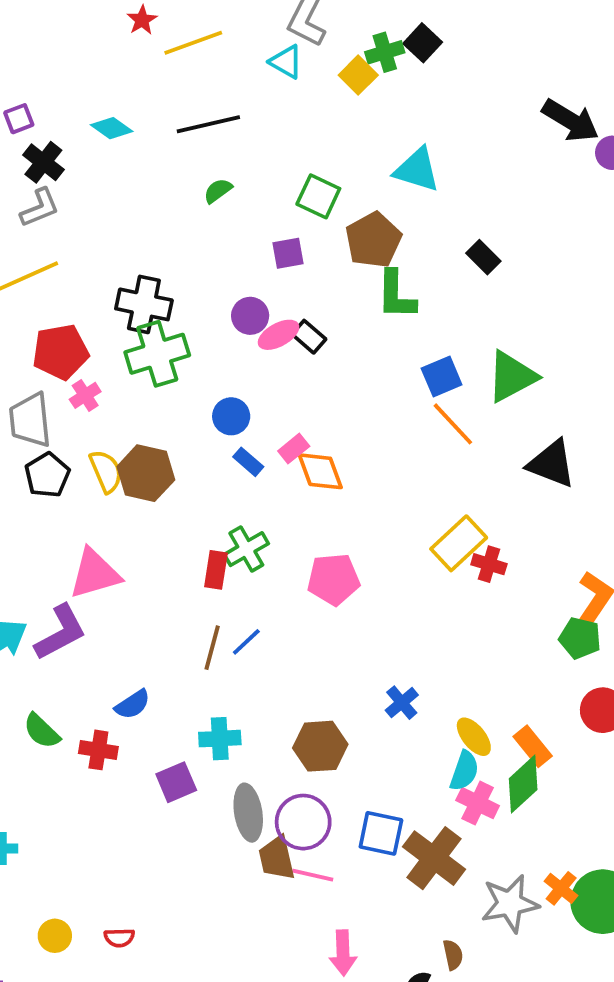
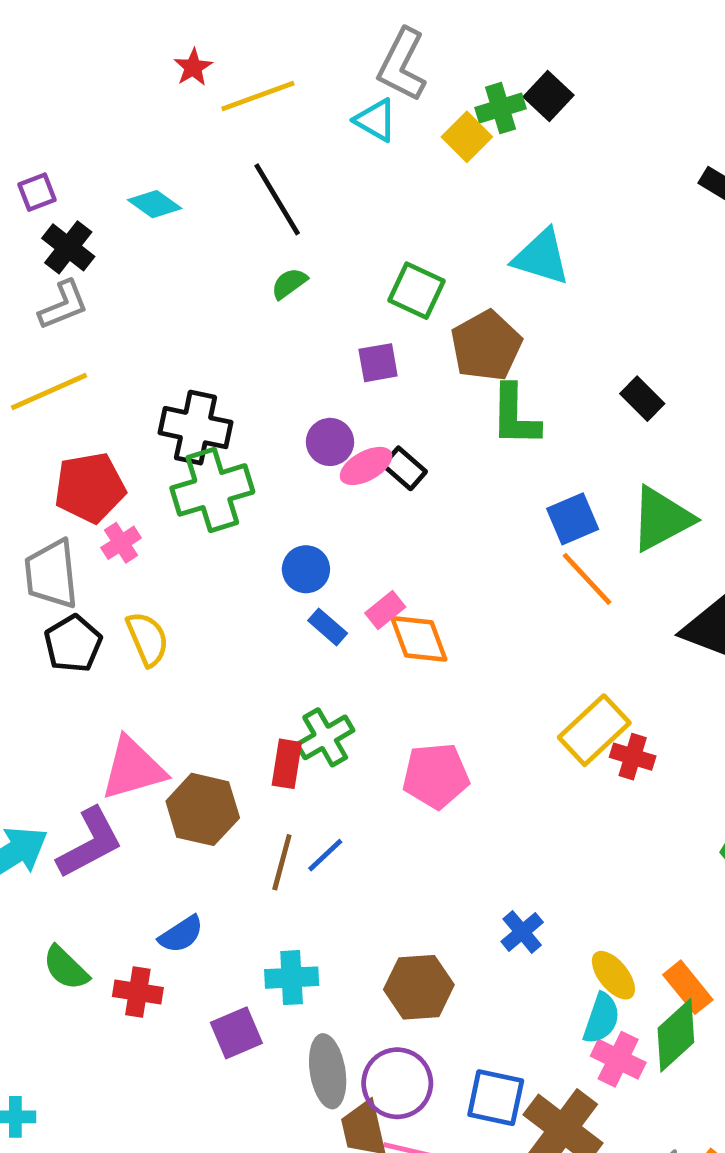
black line: (208, 124) -> (277, 199), turned 72
black rectangle: (483, 257) -> (642, 399), moved
brown hexagon: (146, 473) -> (203, 809), moved

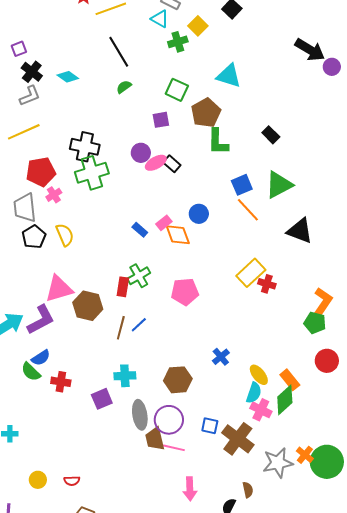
green cross: (501, 108) -> (178, 42), moved
cyan diamond: (155, 204) -> (68, 77), moved
blue circle: (306, 569) -> (199, 214), moved
blue semicircle: (181, 934) -> (41, 358), moved
blue square: (496, 1098) -> (210, 426), size x0.7

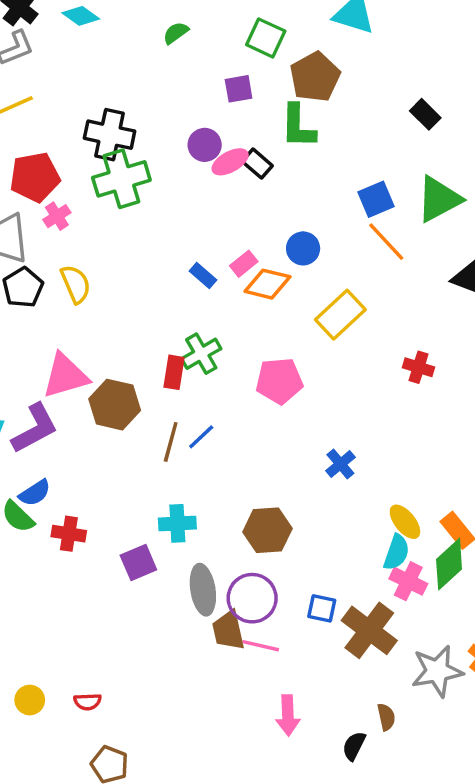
green L-shape: (218, 142) -> (298, 126), moved
orange diamond: (178, 235) -> (267, 284), turned -56
yellow rectangle: (251, 273) -> (340, 315), moved
blue cross: (221, 357) -> (340, 464), moved

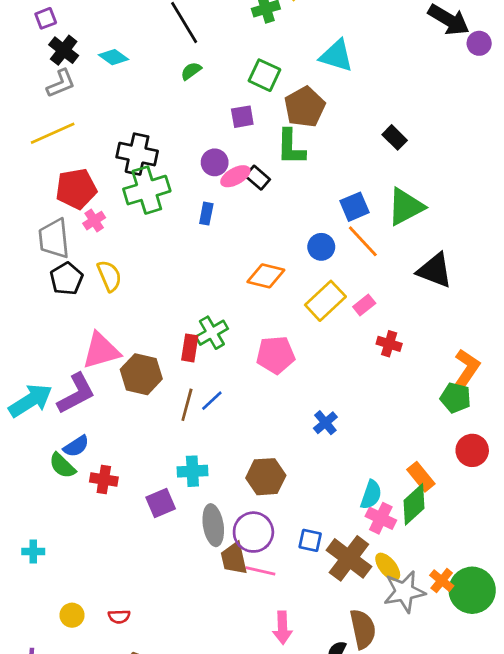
blue circle: (303, 248) -> (321, 247), moved
pink rectangle: (244, 264) -> (364, 305), moved
blue rectangle: (203, 276) -> (206, 214), moved, turned 60
yellow ellipse: (405, 522) -> (388, 567), moved
brown semicircle: (386, 717) -> (363, 629), size x1.8

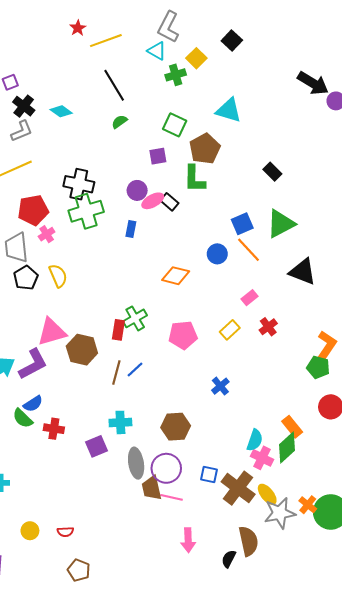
yellow rectangle: (325, 301) -> (230, 330), moved, size x0.7
red cross: (389, 344) -> (268, 327), turned 36

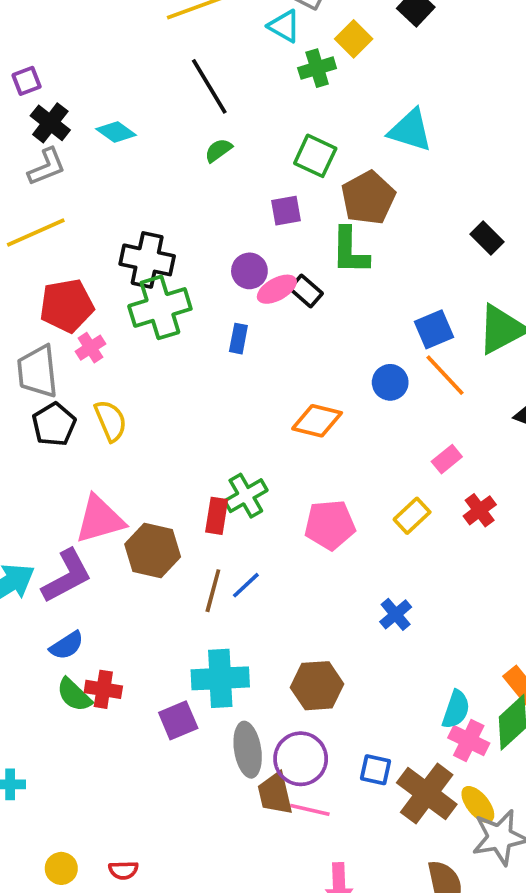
green semicircle: (23, 418) -> (74, 695), moved
cyan cross: (120, 422) -> (220, 678), size x1.4

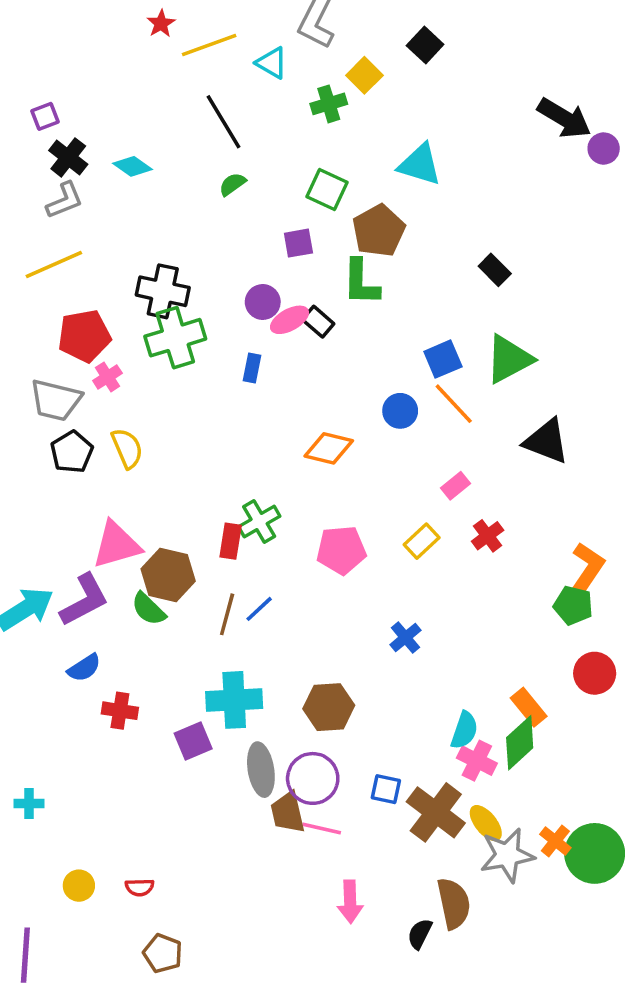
cyan triangle: (284, 26) -> (272, 63), moved
gray trapezoid: (38, 371) -> (56, 400), turned -70
green semicircle: (74, 695) -> (148, 609), moved

